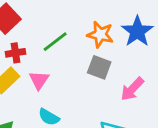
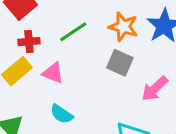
pink triangle: (39, 80) -> (53, 73), turned -45

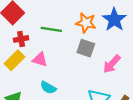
green line: (73, 32) -> (51, 29), turned 48

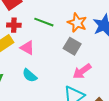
pink arrow: (112, 64) -> (82, 71), moved

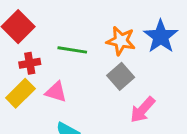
gray square: (72, 46) -> (121, 76), turned 30

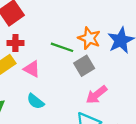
green line: (72, 50) -> (62, 47), moved

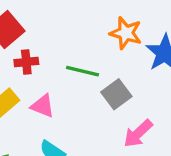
orange star: (89, 38) -> (126, 33), moved
red cross: (15, 43) -> (26, 62), moved

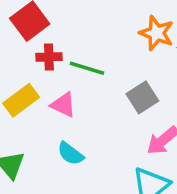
green line: (82, 71) -> (87, 68), moved

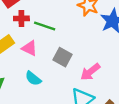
gray square: (142, 97) -> (62, 57), moved, turned -30

